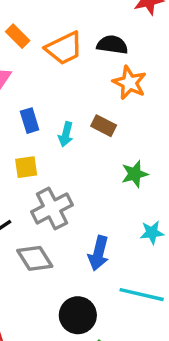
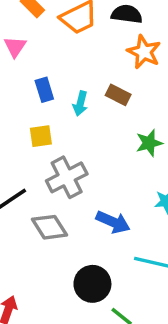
blue arrow: (99, 253) -> (113, 222), turned -80

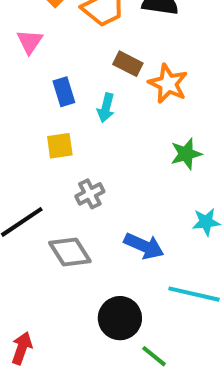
orange star: (144, 52) -> (168, 84), moved
brown rectangle: (118, 95) -> (128, 64), moved
gray cross: (67, 177) -> (90, 194), size x0.6

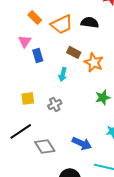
blue rectangle: (64, 92) -> (38, 55), moved
yellow square: (60, 146) -> (28, 98), moved
gray cross: (90, 194) -> (55, 104), moved

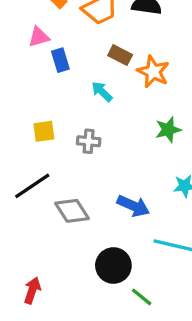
pink triangle: (25, 41) -> (39, 37), turned 40
cyan arrow: (63, 74) -> (102, 92), turned 120
gray cross: (55, 104) -> (89, 141), turned 32

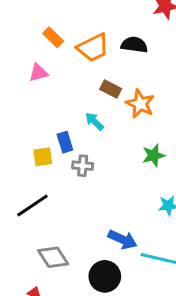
blue rectangle: (60, 60) -> (65, 142), moved
blue arrow: (133, 206) -> (122, 239), moved
gray diamond: (72, 211) -> (53, 257), moved

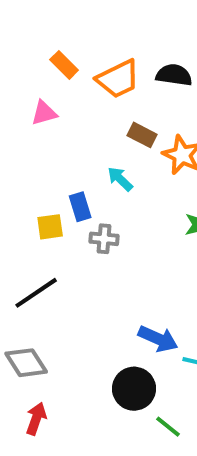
gray diamond: (53, 257) -> (26, 363), moved

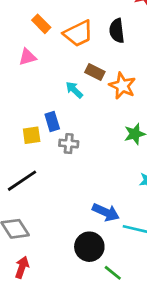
black semicircle: (174, 75) -> (117, 31), turned -105
cyan arrow: (120, 179) -> (74, 90), moved

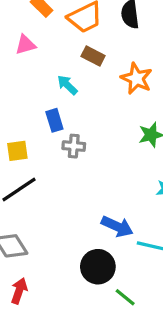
brown rectangle: (95, 72) -> (93, 56), moved
cyan arrow: (74, 90) -> (67, 85), moved
yellow square: (32, 135) -> (17, 151), moved

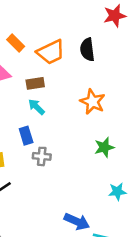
brown rectangle: (93, 56) -> (35, 83), moved, turned -36

